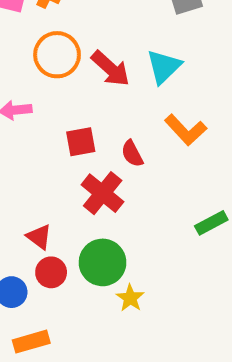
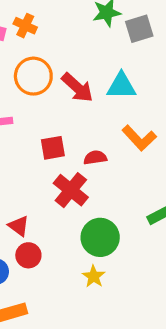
cyan triangle: (164, 67) -> (121, 86), turned 44
red semicircle: (132, 154) -> (95, 158), turned 110
green circle: (103, 262) -> (100, 237), moved

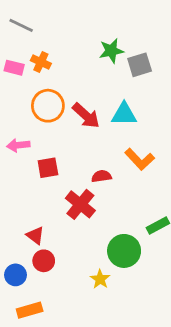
red square: (53, 148) -> (48, 168), moved
green circle: (100, 237) -> (124, 251), moved

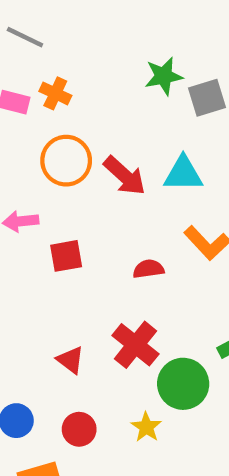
red cross: (80, 204) -> (135, 345), moved
red triangle: (35, 235) -> (70, 360), moved
red circle: (44, 261) -> (79, 429), moved

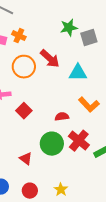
red arrow: (125, 176) -> (50, 59), moved
red square: (66, 256) -> (24, 111), turned -35
red cross: (135, 345) -> (79, 141), moved
green circle: (183, 384) -> (52, 144), moved

